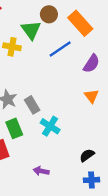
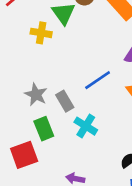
blue line: (60, 49) -> (98, 80), moved

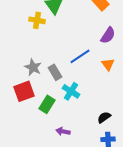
green rectangle: (44, 129) -> (47, 104), moved, turned 54
red square: (24, 155) -> (24, 91), moved

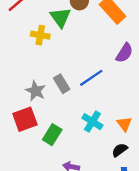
orange triangle: (108, 64) -> (124, 124), moved
gray rectangle: (55, 72) -> (62, 84), moved
cyan cross: (71, 91) -> (92, 122), moved

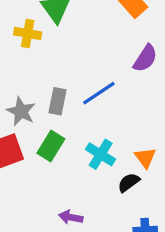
gray rectangle: (62, 84) -> (58, 101), turned 42
green rectangle: (52, 135) -> (51, 146), moved
black semicircle: (120, 150) -> (129, 182), moved

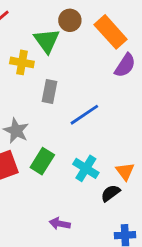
purple semicircle: (145, 58) -> (125, 65), moved
gray rectangle: (58, 101) -> (50, 91), moved

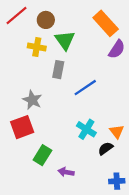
brown circle: (70, 20) -> (46, 20), moved
green triangle: (47, 41) -> (65, 40), moved
green rectangle: (42, 161) -> (42, 155), moved

